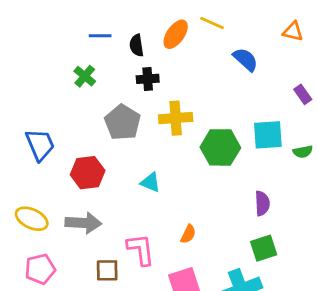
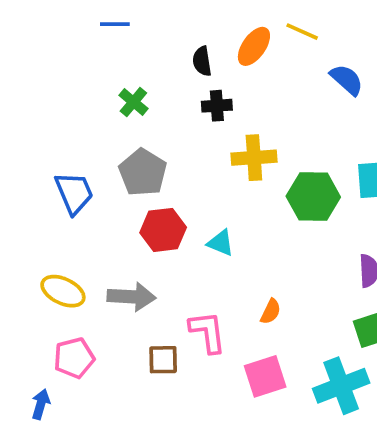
blue line: (100, 36) -> (115, 24), moved
gray pentagon: (123, 122) -> (143, 172), moved
red hexagon: (88, 173) -> (163, 230), moved

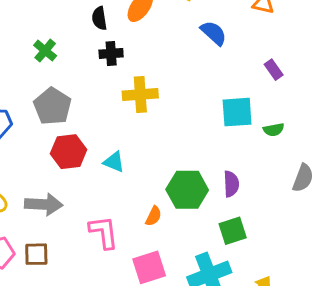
green hexagon: (313, 197) -> (187, 190), moved
brown square: (163, 360) -> (36, 254), moved

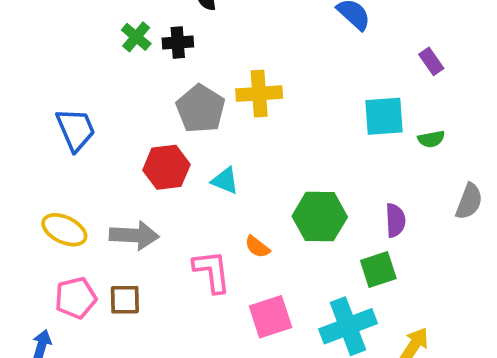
black cross: (111, 53) -> (178, 43), moved
gray pentagon: (52, 106) -> (200, 109), moved
purple semicircle: (231, 184) -> (395, 220), moved
orange semicircle: (154, 216) -> (257, 247), moved, turned 102

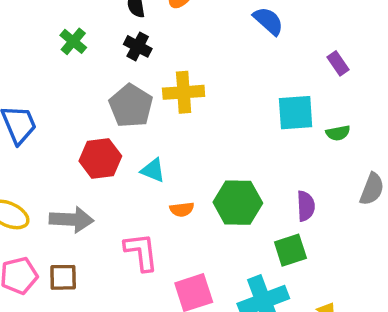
black cross: (178, 43) -> (138, 46), moved, turned 32
orange semicircle: (257, 247) -> (182, 209), moved, turned -45

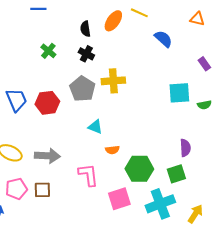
red hexagon: (100, 158) -> (47, 103), moved
green hexagon: (238, 203) -> (139, 169), moved

